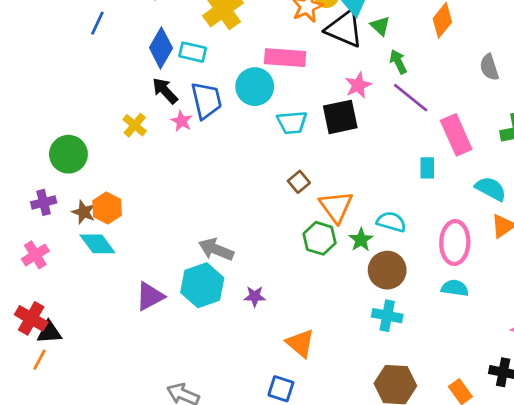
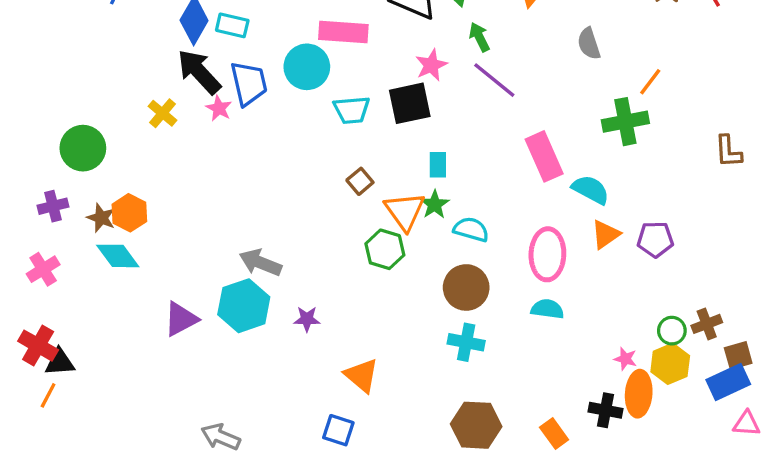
black arrow: (165, 91) -> (199, 72), size x1.4
pink rectangle: (456, 135) -> (544, 156), moved
cyan rectangle: (427, 168) -> (438, 165), moved
green star: (361, 240) -> (435, 205), moved

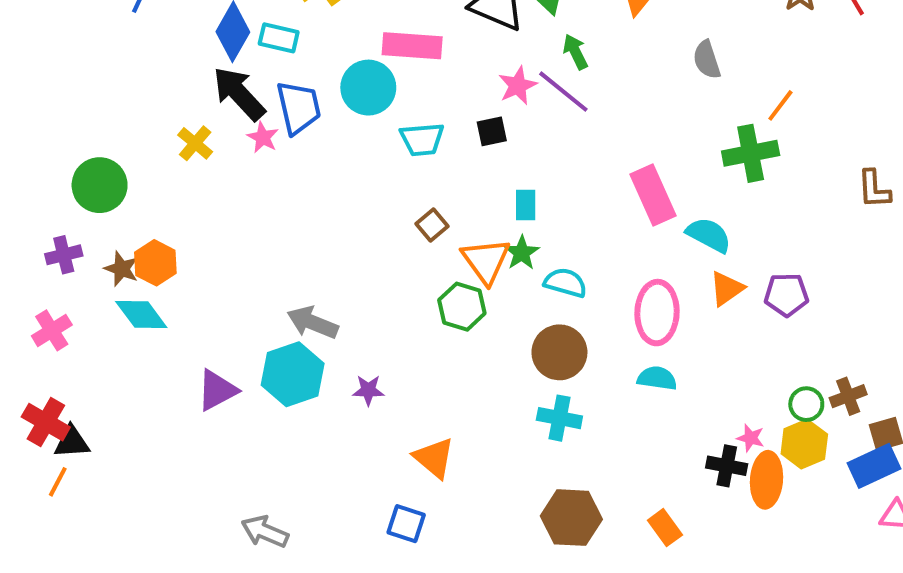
purple line: (494, 80) -> (563, 92), moved
black square: (410, 103) -> (492, 131), size x0.6
black cross: (605, 410) -> (727, 466), moved

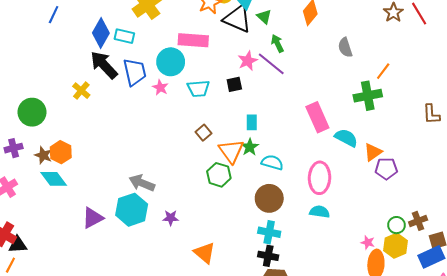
pink star: (263, 137) -> (160, 87), moved
orange triangle: (727, 289) -> (373, 152), moved
black cross: (727, 466) -> (268, 256), moved

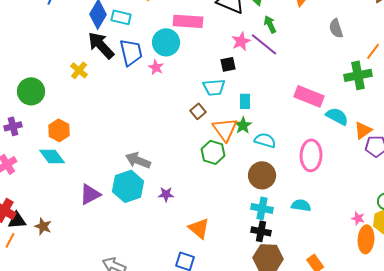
cyan trapezoid: (198, 89) -> (214, 87), moved
pink rectangle: (317, 117) -> (309, 96), turned -44
brown star: (43, 155) -> (43, 226), moved
cyan semicircle: (319, 212) -> (301, 205), moved

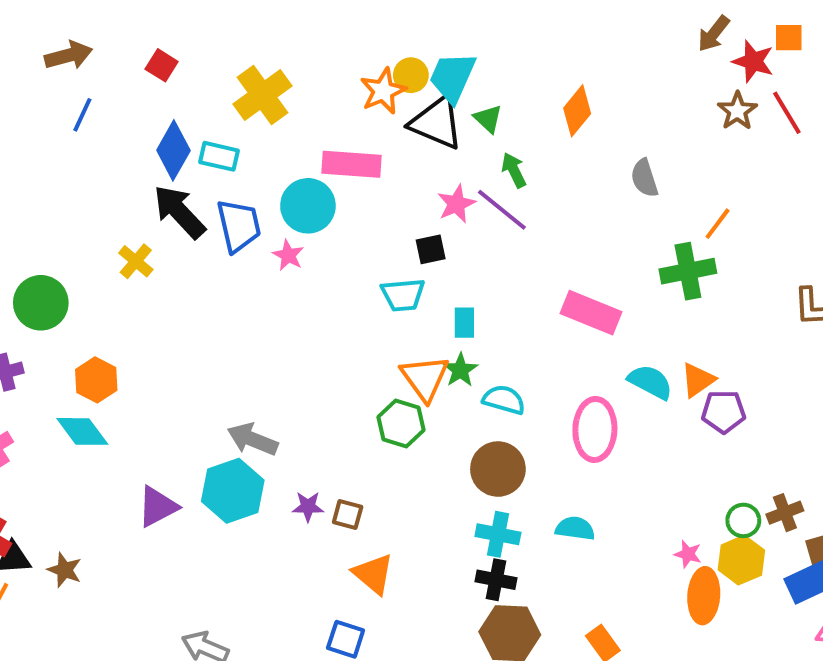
brown square: (198, 111) -> (348, 515), moved, turned -35
cyan semicircle: (337, 116) -> (650, 382), moved

